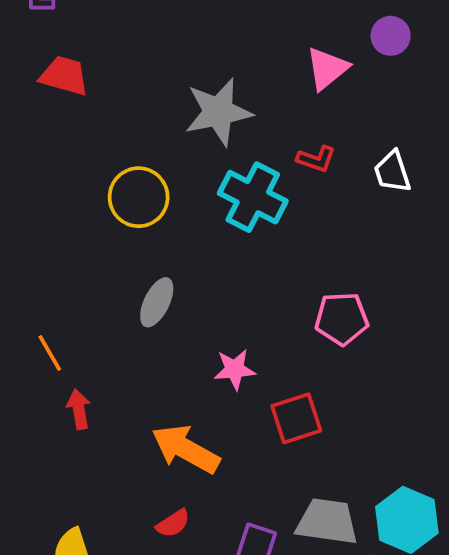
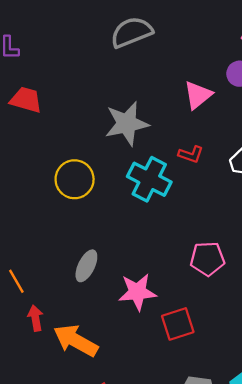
gray ellipse: (157, 302) -> (86, 266), moved
pink star: (235, 369) -> (137, 292), size x1.4
orange arrow: (186, 449) -> (76, 341), moved

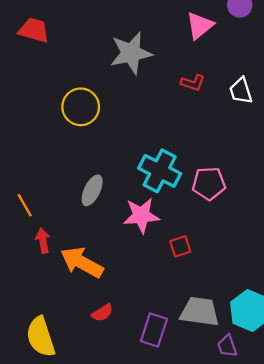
cyan cross: (149, 179) -> (160, 171), moved
red square: (178, 324) -> (180, 246), size x0.7

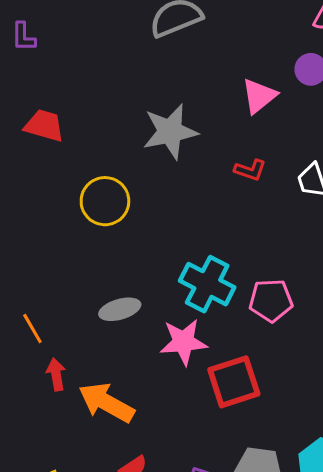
red trapezoid: (34, 30) -> (44, 126), moved
gray ellipse: (92, 190) -> (120, 309), turned 48
red square: (180, 246) -> (234, 382), size x1.8

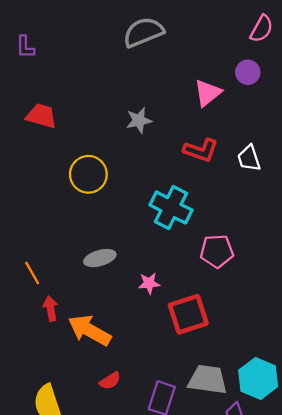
gray star: (170, 132) -> (139, 120), size x0.6
red L-shape: (250, 170) -> (201, 150), size x1.4
cyan cross: (207, 284) -> (171, 208), moved
pink star: (183, 342) -> (149, 283), size x0.6

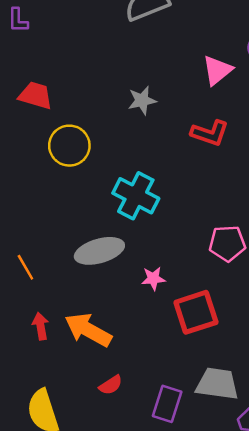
yellow circle: (88, 174) -> (69, 146), moved
cyan cross: (171, 208) -> (136, 196), moved
gray ellipse: (100, 258) -> (99, 251), size x1.4
red arrow: (51, 308) -> (41, 326), moved

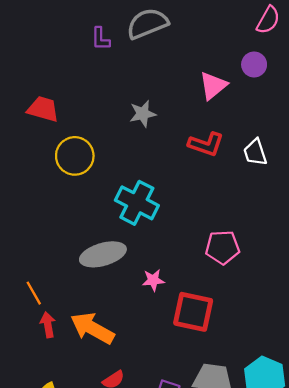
purple L-shape: (18, 20) -> (101, 39), moved
orange line: (25, 267) -> (34, 293), moved
red square: (196, 312) -> (193, 312), turned 30

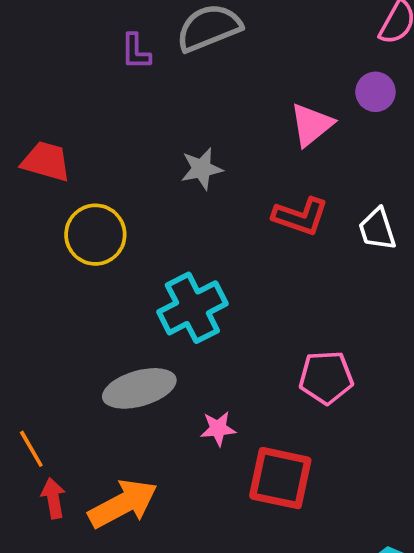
cyan cross: (137, 203) -> (192, 308), turned 36
orange arrow: (92, 328) -> (123, 504), turned 123

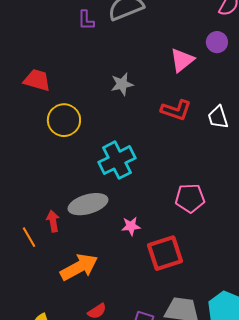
red square: (280, 478) -> (165, 253), turned -30
red arrow: (53, 498) -> (53, 221), moved

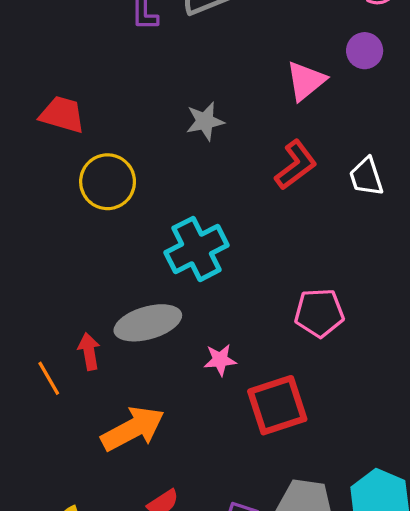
red L-shape: (176, 110) -> (296, 165), turned -56

